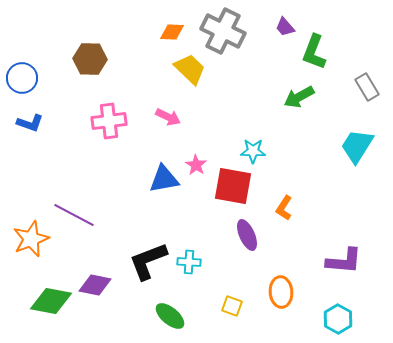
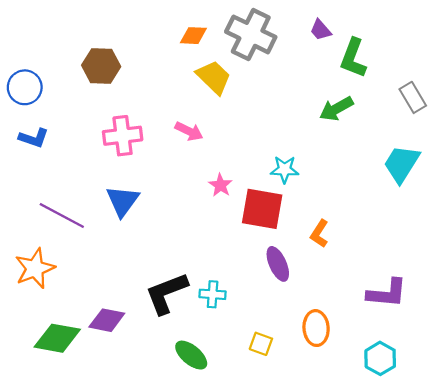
blue triangle: (164, 179) -> (123, 201), moved, turned -44
purple line: (74, 215) -> (62, 216), moved

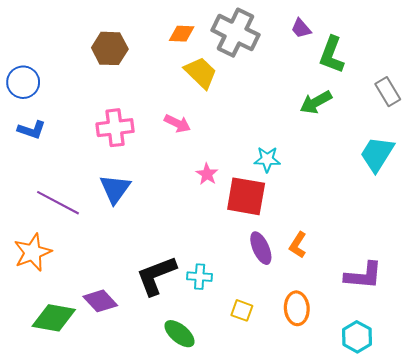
brown hexagon: (101, 66) -> (110, 48), moved
orange L-shape: (319, 234) -> (298, 245), moved
purple diamond: (107, 320) -> (100, 301), turned 36
yellow square: (261, 344) -> (242, 310), moved

